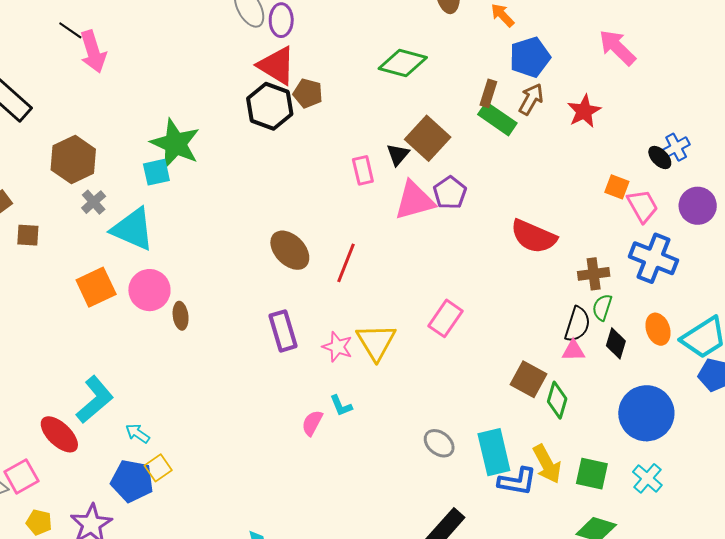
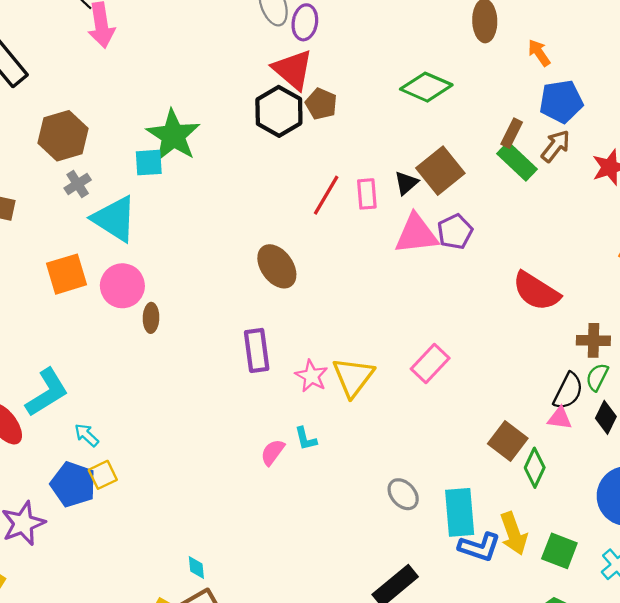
red line: (346, 263) -> (326, 195), moved

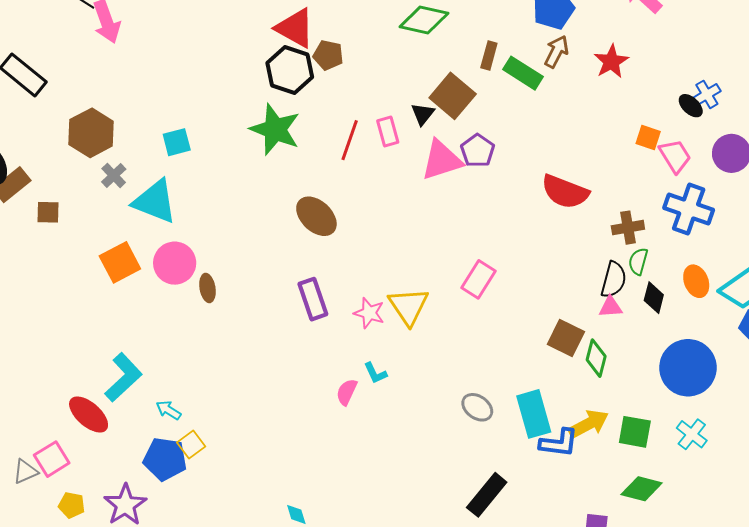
brown rectangle: (512, 133) -> (489, 56), moved
green star: (173, 136) -> (275, 129), moved
yellow arrow: (514, 534) -> (589, 424), turned -87

